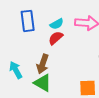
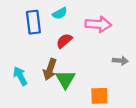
cyan semicircle: (57, 24) -> (60, 13), moved
green triangle: (43, 83) -> (65, 79), moved, turned 30

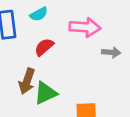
gray arrow: (120, 61) -> (111, 52), moved
green triangle: (65, 79) -> (45, 93), turned 35

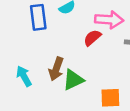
red semicircle: (44, 47) -> (92, 38), moved

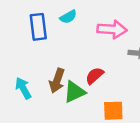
red semicircle: (92, 38) -> (95, 76), moved

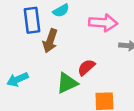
brown arrow: (57, 81) -> (50, 41), moved
cyan arrow: (23, 88) -> (18, 79), turned -85

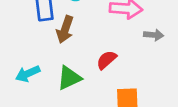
green triangle: (67, 83) -> (69, 78), moved

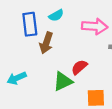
green triangle: (69, 78) -> (63, 81), moved

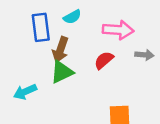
red semicircle: (79, 67) -> (104, 60), moved
green triangle: (63, 81) -> (62, 72), moved

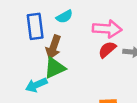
red semicircle: (104, 60) -> (107, 50), moved
cyan arrow: (25, 92) -> (36, 85), moved

